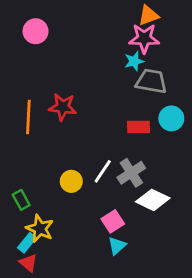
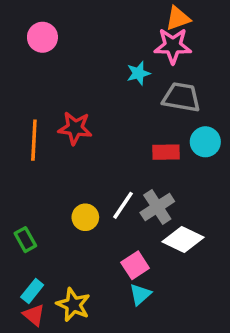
cyan star: (134, 61) -> (138, 73), moved
yellow star: (40, 229) -> (73, 305), moved

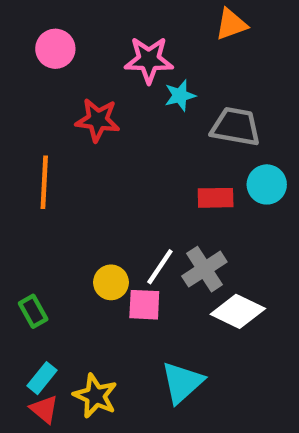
pink star: (173, 46) -> (149, 60), moved
red star: (75, 128) -> (98, 120), moved
pink square: (135, 265) -> (144, 305), moved, turned 36
cyan triangle: (140, 294) -> (182, 383), size x1.5

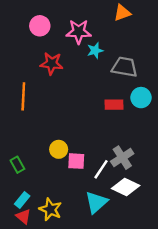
pink circle: (55, 49) -> (40, 26), moved
white line: (160, 267) -> (101, 169), moved
gray cross: (204, 269) -> (122, 158), moved
white diamond: (238, 311) -> (126, 187), moved

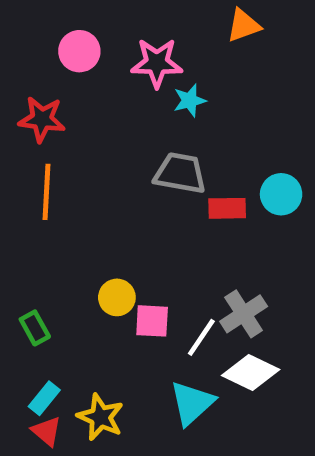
red star: (52, 63) -> (42, 119), moved
gray trapezoid: (125, 67) -> (180, 173), moved

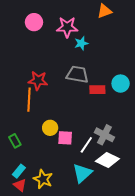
red star: (42, 119) -> (38, 81), moved
orange line: (47, 192) -> (29, 100), moved
gray cross: (244, 314) -> (104, 135), turned -30

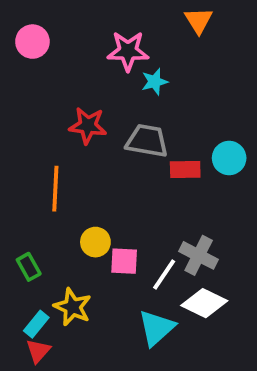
orange triangle: (104, 11) -> (199, 21), turned -42
pink circle: (34, 22) -> (32, 42), moved
red star: (38, 81) -> (88, 126), moved
yellow star: (43, 179) -> (73, 307), moved
red triangle: (20, 185) -> (38, 351), turned 32

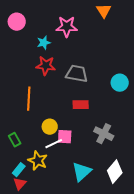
cyan star: (155, 82) -> (44, 43), moved
red rectangle: (185, 169) -> (81, 105), moved
white line: (164, 274) -> (54, 144), moved, turned 30
white diamond: (204, 303) -> (115, 172), moved, turned -75

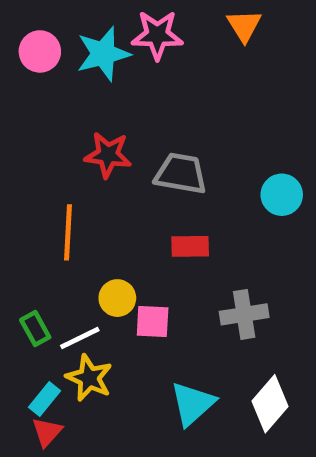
pink star: (67, 27) -> (157, 35), moved
cyan star: (44, 43) -> (103, 54), moved, size x1.6
gray cross: (104, 134) -> (244, 314), turned -36
white line: (54, 144) -> (80, 338), moved

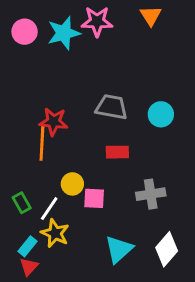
red star: (108, 155) -> (54, 122), moved
cyan circle: (282, 195) -> (161, 114), moved
white line: (80, 338) -> (49, 209), turned -30

